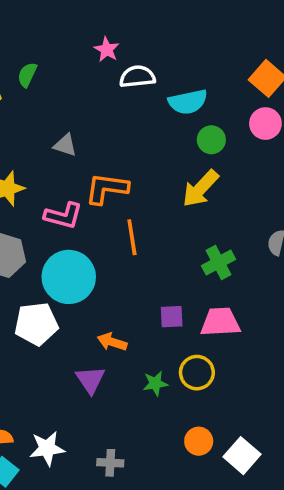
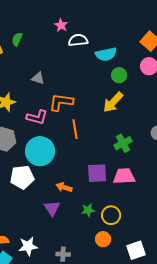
purple square: (172, 317) -> (97, 173), size x1.5
yellow circle: (197, 373) -> (111, 215), moved
orange circle: (199, 441) -> (103, 239), moved
white square: (242, 456) -> (136, 250), turned 30

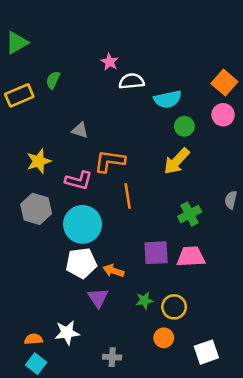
white pentagon: (22, 177) -> (81, 263), moved
white star: (28, 246) -> (67, 333), moved

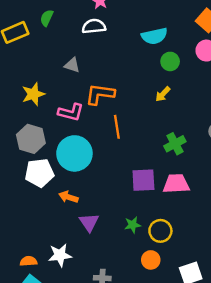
white semicircle: (132, 81) -> (94, 26), moved
yellow arrow: (177, 161) -> (163, 94), size x0.6
white pentagon: (81, 263) -> (39, 173), moved
orange arrow: (113, 271) -> (68, 197), moved

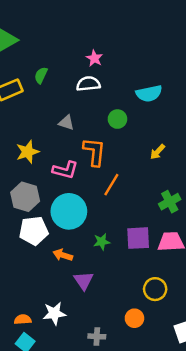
green circle: (170, 61) -> (117, 119), moved
orange L-shape: (100, 94) -> (94, 152), turned 88
orange line: (117, 127) -> (111, 185), turned 40
green star: (133, 225) -> (102, 242), moved
orange circle: (151, 260) -> (134, 318), moved

